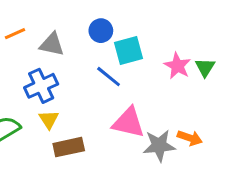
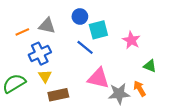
orange line: (15, 34) -> (22, 32), moved
green triangle: (205, 67) -> (150, 66), moved, turned -40
orange arrow: (190, 138) -> (140, 89), turned -140

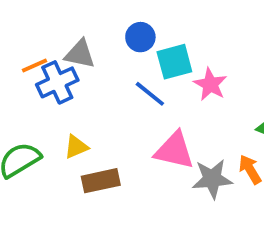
pink star: (131, 40) -> (210, 84), moved
blue cross: (40, 54) -> (57, 82), moved
yellow triangle: (45, 76) -> (76, 147), turned 40

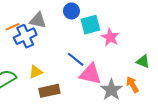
blue line: (150, 94) -> (76, 59), moved
gray star: (212, 179) -> (111, 90), turned -30

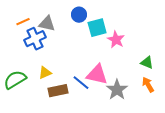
orange line: (13, 27) -> (23, 22), moved
blue line: (76, 59) -> (81, 83), moved
orange arrow: (132, 85) -> (148, 85), moved

